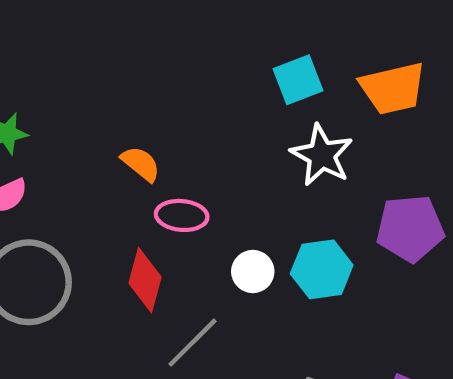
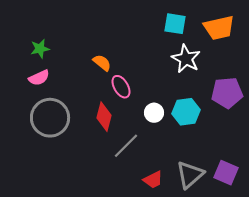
cyan square: (298, 80) -> (175, 24), turned 30
pink ellipse: (182, 215) -> (121, 87), turned 55

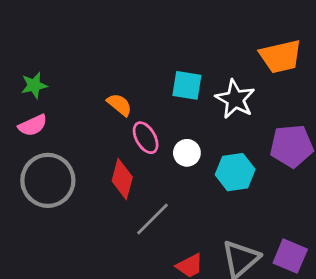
cyan square: (175, 24) -> (187, 85), moved
white circle: (154, 113) -> (187, 153), moved

